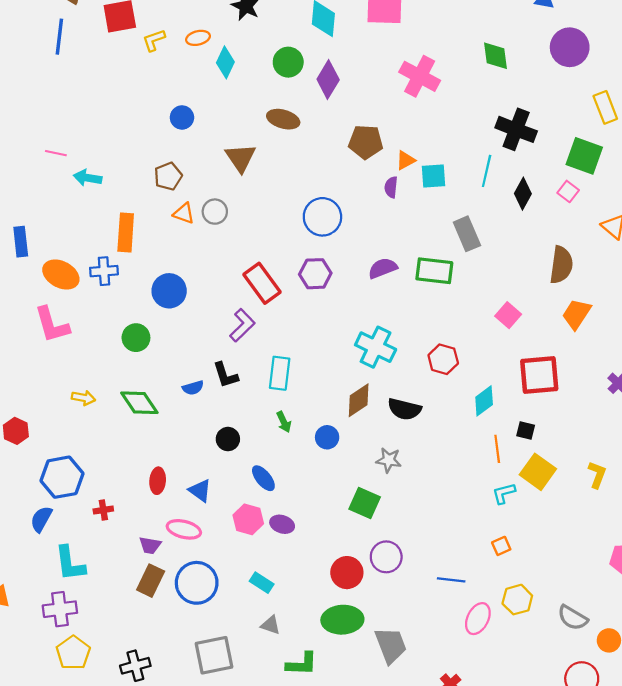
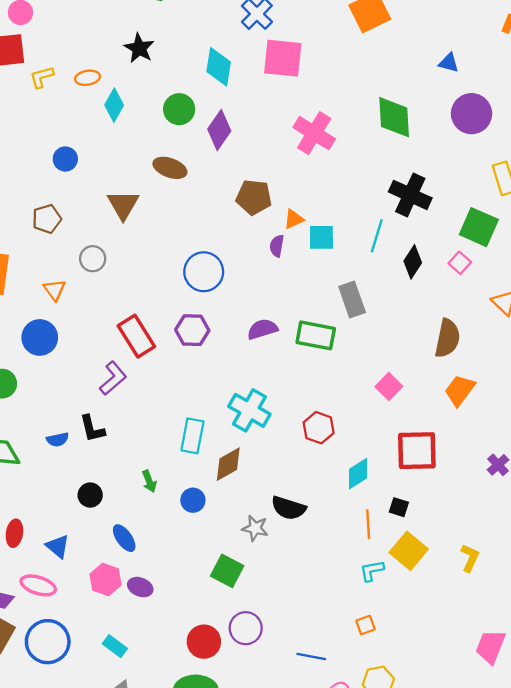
green diamond: (495, 56) -> (394, 117), size x1.4
orange triangle: (184, 213) -> (55, 290), moved, turned 30
cyan rectangle: (280, 373) -> (192, 436), moved
black semicircle: (404, 409) -> (288, 508), moved

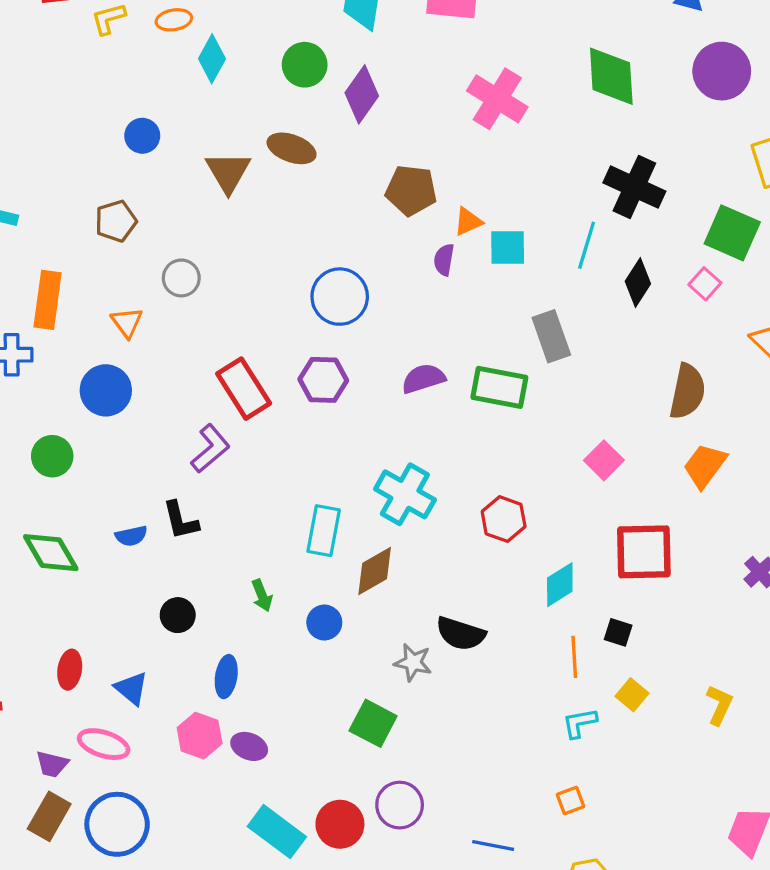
brown triangle: (123, 205) -> (228, 172), moved
blue ellipse: (124, 538) -> (226, 677), turned 44
yellow square: (409, 551) -> (632, 695), size x0.6
cyan rectangle: (115, 646) -> (277, 832), moved, size x1.6

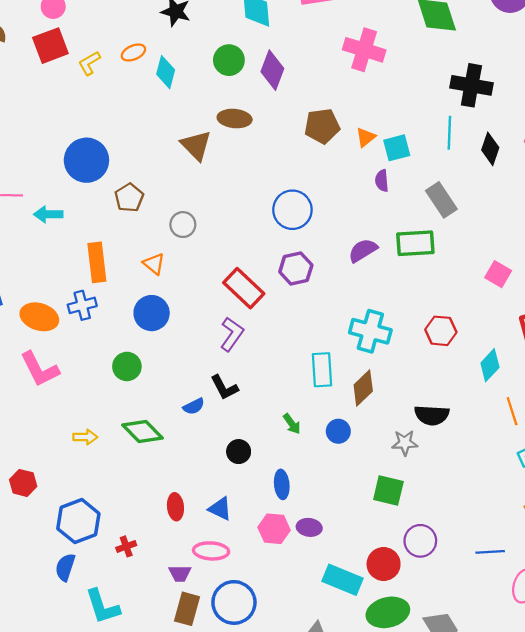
blue circle: (142, 136) -> (86, 160), moved, size x1.8
purple semicircle: (444, 260) -> (382, 181), moved

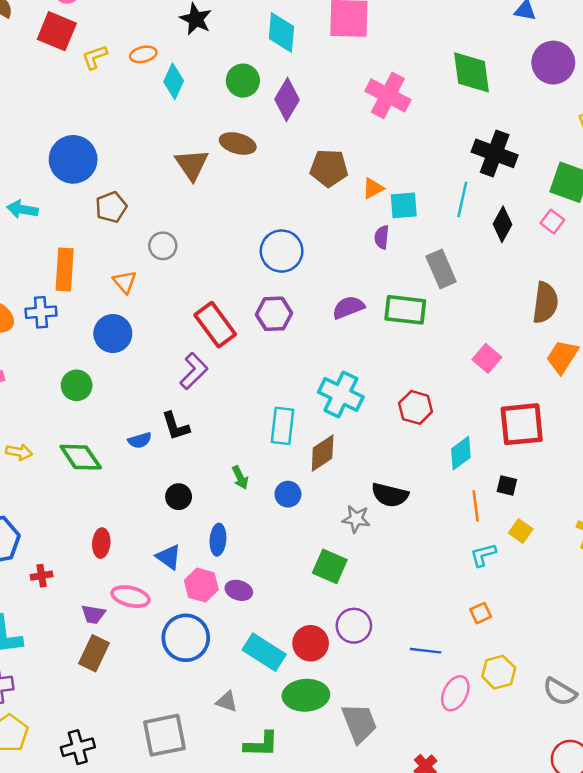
red square: (50, 46) -> (57, 31), turned 33
blue triangle: (220, 509) -> (169, 557), moved
blue circle: (234, 602) -> (186, 638), moved

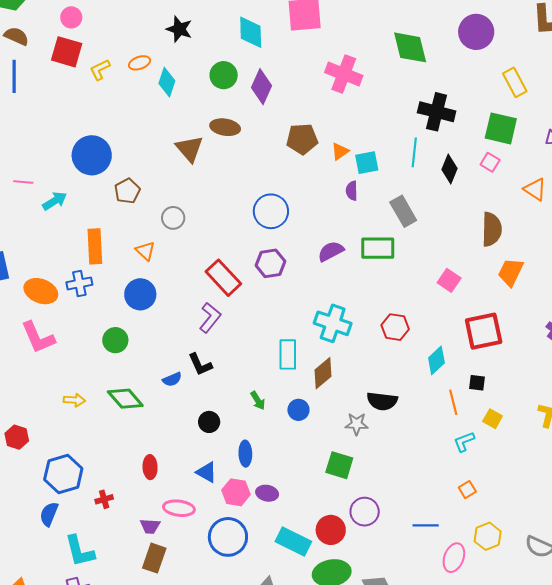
cyan arrow: (22, 209) -> (55, 201), turned 145

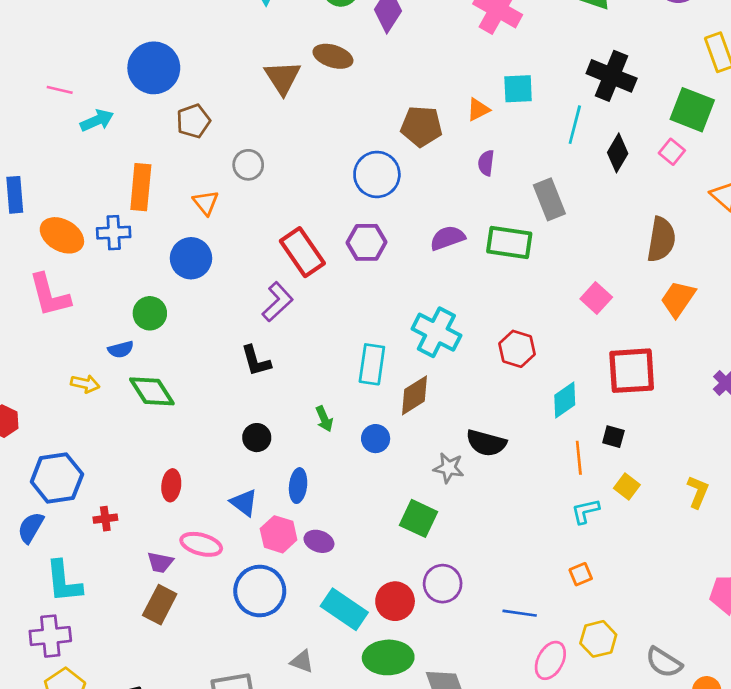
brown pentagon: (302, 139) -> (421, 126), moved
cyan square: (367, 163) -> (518, 89), moved
blue semicircle: (172, 379) -> (121, 349), moved

